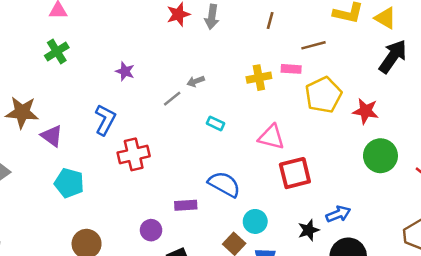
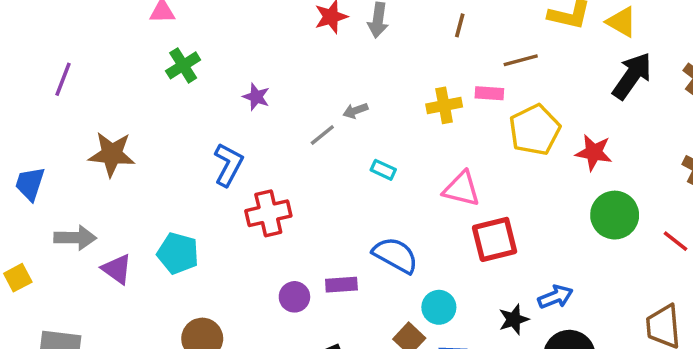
green cross: (57, 52) -> (183, 65), moved
purple triangle: (52, 136) -> (117, 269), moved
purple circle: (151, 230) -> (294, 297), moved

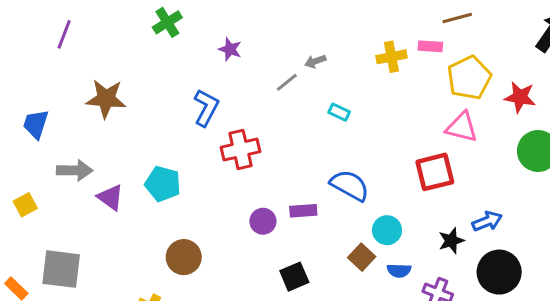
pink triangle: (462, 189) -> (462, 127), moved

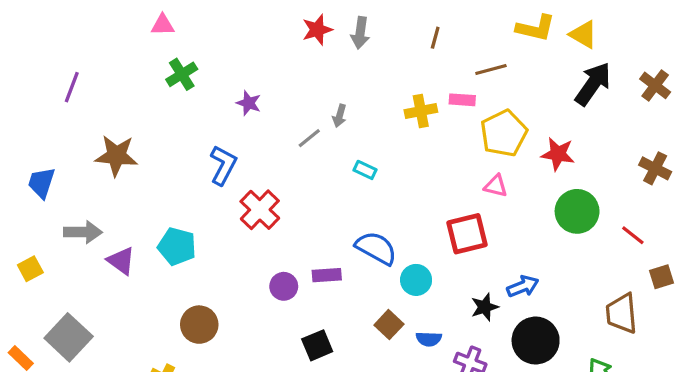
gray arrow: (315, 61) -> (340, 116), turned -54
pink triangle: (462, 127) -> (496, 186), size x0.7
red cross: (241, 149) -> (260, 210), turned -33
cyan circle: (387, 230) -> (416, 280), moved
gray square: (61, 269) -> (69, 337), turned 36

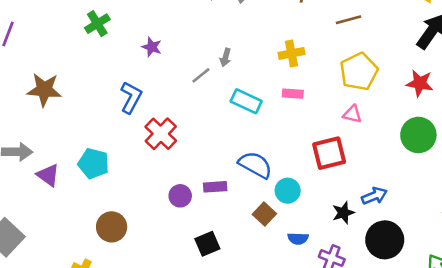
pink rectangle: (462, 100) -> (293, 94), moved
red star: (558, 154) -> (420, 83), moved
cyan rectangle: (365, 170) -> (246, 101), size x1.6
brown square: (389, 325) -> (264, 214), moved

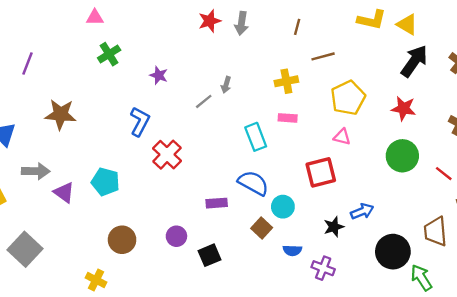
brown line: (348, 20) -> (323, 56), moved
cyan rectangle: (246, 101) -> (256, 137), moved, turned 44
purple circle: (180, 196) -> (176, 236), moved
black circle: (385, 240) -> (393, 252), moved

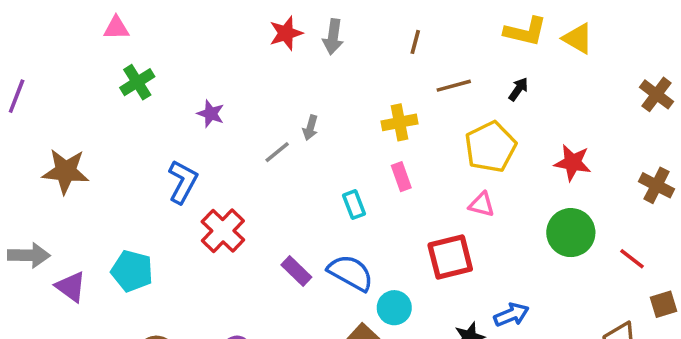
black arrow: (414, 61) -> (518, 89), moved, size x0.5
pink rectangle: (288, 118) -> (401, 177), turned 66
cyan rectangle: (256, 137) -> (354, 205), size x0.7
purple rectangle: (217, 203) -> (296, 271), moved, turned 48

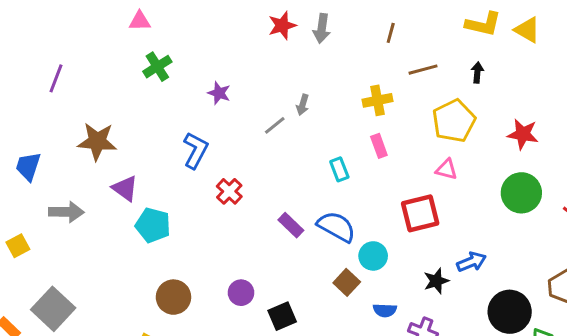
black arrow: (518, 89) -> (477, 72), turned -30
red cross: (223, 231) -> (229, 191), size x0.7
purple triangle: (71, 287) -> (125, 188), moved

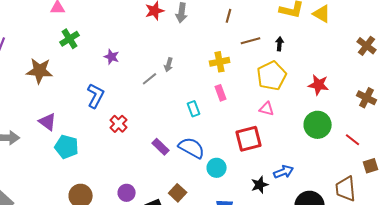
black arrow: (477, 72) -> (280, 44), moved
brown star: (97, 141) -> (40, 71), moved
brown square: (347, 282) -> (178, 193), moved

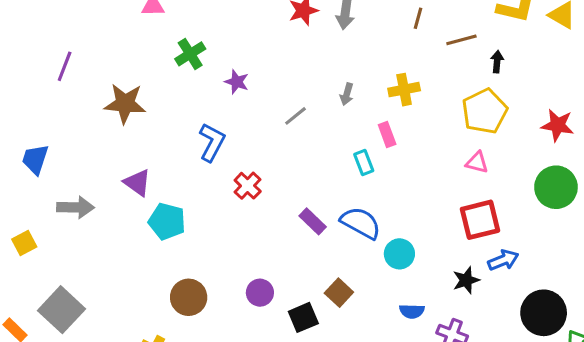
green cross: (70, 39) -> (190, 54), moved
brown line: (251, 41) -> (461, 40), moved
gray arrow: (169, 65) -> (347, 94), moved
pink rectangle: (221, 93) -> (387, 135), moved
red square: (249, 139) -> (480, 220), moved

